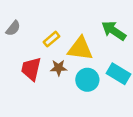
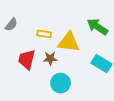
yellow rectangle: (51, 39) -> (44, 34), turned 48
cyan circle: (87, 80) -> (60, 83), moved

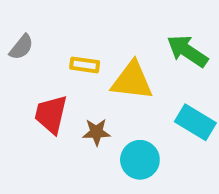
brown star: (50, 58) -> (96, 132), moved
cyan circle: (60, 83) -> (140, 160), moved

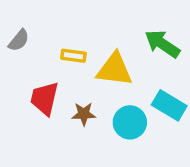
cyan circle: (140, 160) -> (130, 122), moved

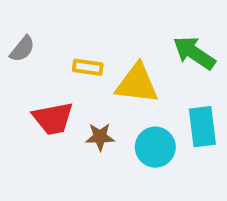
red trapezoid: (44, 98) -> (53, 118), turned -114
cyan rectangle: (169, 105) -> (202, 127), turned 52

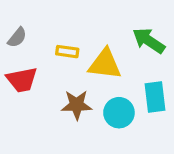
red trapezoid: (53, 118) -> (22, 80), moved
brown star: (100, 137) -> (77, 105), size x1.4

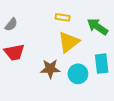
yellow rectangle: (67, 52) -> (63, 17), moved
yellow triangle: (105, 64) -> (69, 42), turned -45

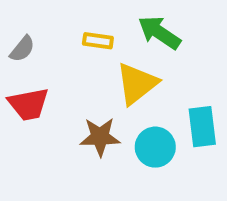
yellow rectangle: (63, 17) -> (98, 41), moved
green arrow: (97, 27) -> (159, 32), moved

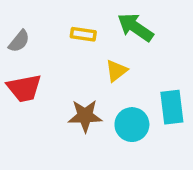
yellow triangle: (137, 84) -> (116, 71), size x0.6

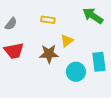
green arrow: (135, 27) -> (93, 16), moved
brown star: (85, 116) -> (49, 54), moved

